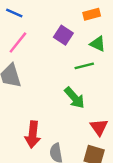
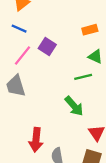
purple square: (63, 35) -> (47, 47), moved

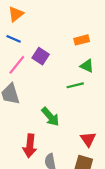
green arrow: (74, 106) -> (50, 117), moved

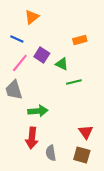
orange triangle: (16, 14) -> (32, 17), moved
green triangle: (87, 66) -> (62, 64), moved
green arrow: (50, 117) -> (38, 111), moved, turned -54

